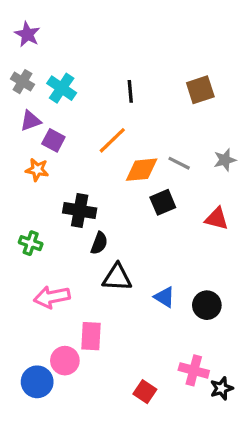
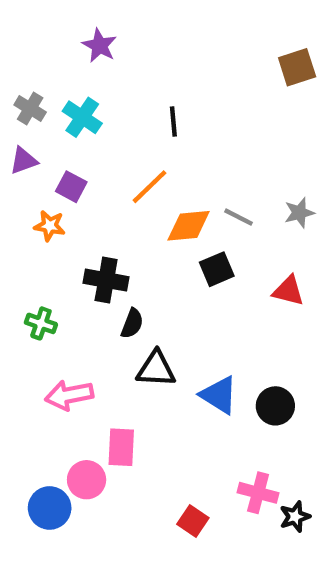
purple star: (27, 34) -> (100, 46), moved
brown square: (200, 90) -> (297, 67), moved
purple triangle: (31, 121) -> (24, 161), moved
blue triangle: (164, 297) -> (219, 395), size x1.4

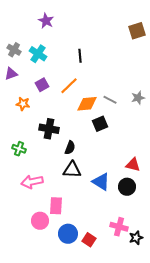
purple square: (71, 187) -> (42, 85), moved, turned 32
red triangle: (288, 291) -> (133, 165), moved
black semicircle: (132, 323) -> (70, 148), moved
blue circle: (50, 508) -> (68, 234), moved

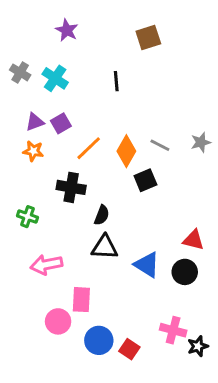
brown square: (137, 31) -> (148, 38), moved
purple triangle: (11, 74) -> (35, 122), moved
orange line: (69, 86) -> (89, 148), moved
orange diamond: (87, 104) -> (126, 151), turned -55

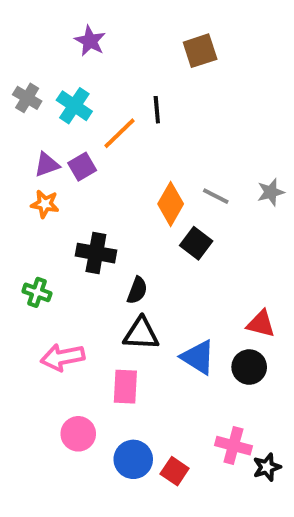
orange line: (89, 148) -> (119, 133), moved
black square: (145, 180) -> (196, 243), turned -30
pink rectangle: (81, 300) -> (125, 387), moved

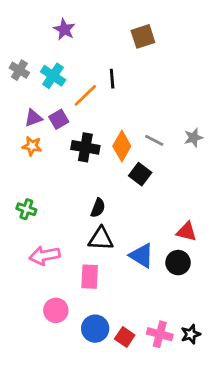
black cross: (96, 253) -> (85, 147), moved
pink cross: (233, 446) -> (160, 334), moved

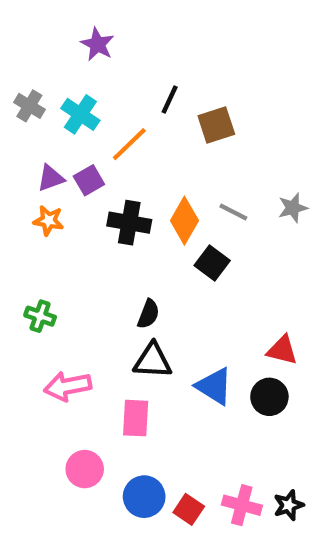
brown square: (143, 36) -> (216, 125), moved
black line: (112, 79) -> (170, 99), moved, turned 30

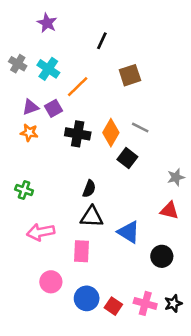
purple star: (97, 44) -> (47, 23), moved
black line: (170, 99) -> (102, 41), moved
gray star: (293, 208) -> (176, 177), moved
black circle: (269, 397) -> (162, 256), moved

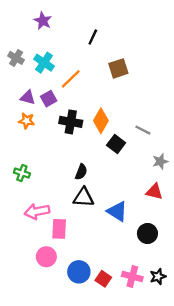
purple triangle: (30, 107) -> (28, 97), turned 35
gray line: (140, 127) -> (143, 130), moved
pink rectangle: (81, 251) -> (59, 229), moved

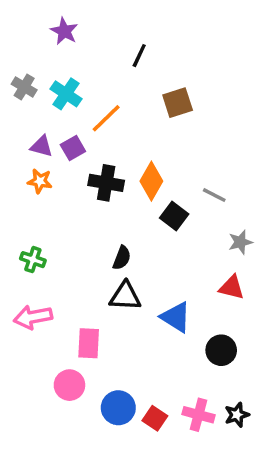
pink arrow: (37, 211) -> (33, 317), moved

